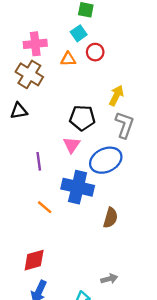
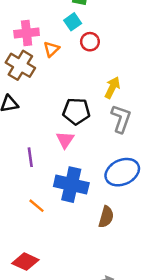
orange triangle: (68, 59) -> (51, 49), moved, turned -42
blue ellipse: (106, 160) -> (122, 172), moved
red diamond: (34, 260) -> (25, 262), turned 40

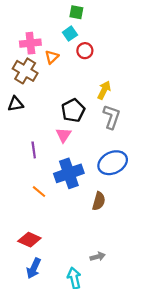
black pentagon: (76, 111) -> (73, 110), turned -30
blue cross: (71, 185) -> (69, 173), turned -32

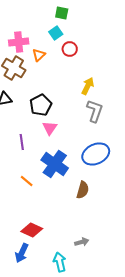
black pentagon: (73, 110) -> (41, 105), moved
blue cross: (69, 173) -> (55, 164), turned -36
red diamond: (29, 240) -> (32, 230), moved

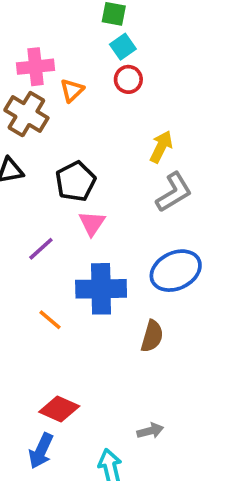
cyan square: (56, 33) -> (123, 47), moved
gray L-shape: (95, 111) -> (174, 192), turned 40
purple line: (22, 142) -> (41, 249), turned 56
blue cross: (55, 164) -> (101, 289), turned -36

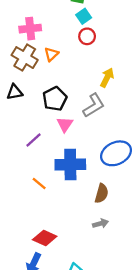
orange triangle: (72, 90) -> (51, 54), moved
gray L-shape: (174, 192) -> (94, 105), moved
gray arrow: (150, 431) -> (100, 224), moved

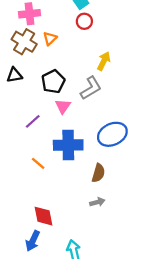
red diamond: (45, 238) -> (43, 216), turned 55

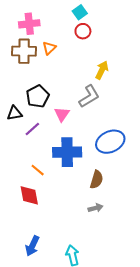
brown cross: (24, 42) -> (24, 51), turned -30
black triangle: (14, 75) -> (15, 113), moved
black pentagon: (53, 82) -> (38, 96), moved
red diamond: (43, 216) -> (29, 195), moved

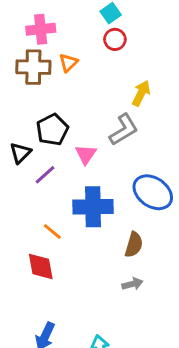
black triangle: (15, 113) -> (20, 153), turned -35
blue ellipse: (110, 142) -> (153, 192), turned 60

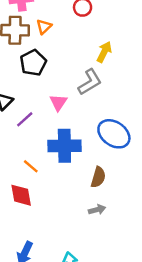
black pentagon: (52, 130) -> (33, 63), moved

